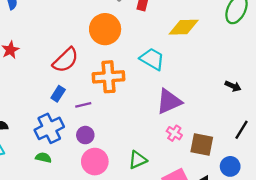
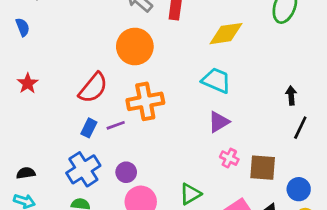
cyan trapezoid: (152, 59) -> (216, 80), moved
black arrow: (233, 86) -> (291, 95), turned -112
purple triangle: (169, 101) -> (219, 122), size x0.7
purple line: (83, 105) -> (116, 125), moved
black line: (242, 130) -> (300, 128), moved

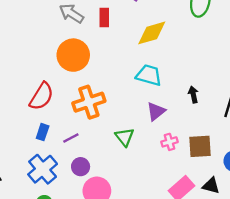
black arrow: (291, 95) -> (193, 95), moved
purple line: (116, 125) -> (71, 138), moved
pink cross: (229, 158) -> (170, 142), turned -35
green triangle: (190, 194) -> (125, 137), moved, turned -30

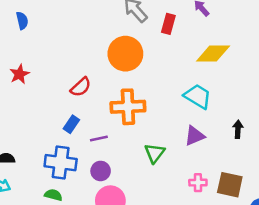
red semicircle: (41, 96) -> (81, 87), size x0.7
pink cross: (170, 142) -> (198, 183), moved
blue cross: (43, 169) -> (61, 163), turned 32

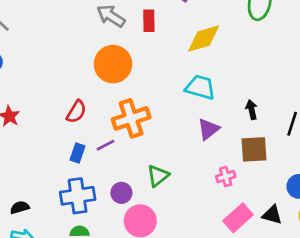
purple line: (99, 139) -> (106, 145), moved
green triangle: (155, 153) -> (158, 176), moved, turned 30
brown square: (230, 185) -> (254, 149), moved

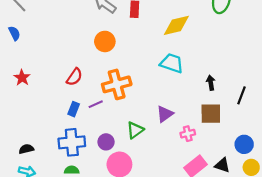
orange circle: (113, 64) -> (105, 41), size x0.7
purple triangle: (208, 129) -> (165, 114), moved

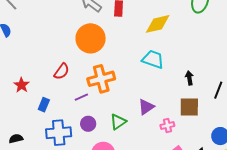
orange circle: (105, 41) -> (91, 38), size x1.5
red star: (22, 78) -> (21, 85), moved
blue rectangle: (74, 109) -> (44, 105), moved
purple circle: (106, 142) -> (88, 124), moved

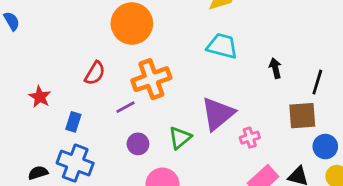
purple triangle: (146, 107) -> (218, 114), size x1.5
brown square: (189, 107) -> (302, 116), moved
blue cross: (59, 133) -> (75, 163), moved, turned 30

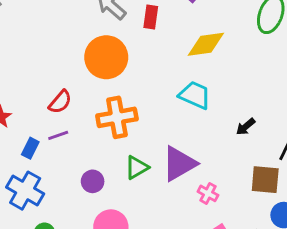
black arrow: (275, 68) -> (246, 127), turned -126
purple line: (125, 107) -> (58, 135), moved
green triangle: (180, 138) -> (137, 167), moved
pink cross: (250, 138) -> (208, 193), turned 36

